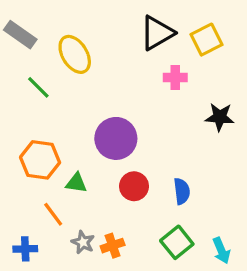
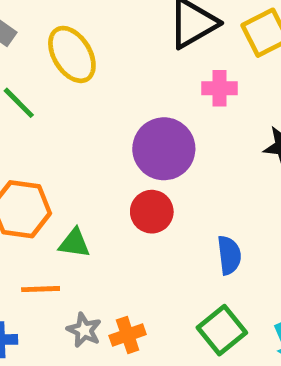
purple circle: (116, 138) -> (164, 149), moved
red circle: (134, 186) -> (152, 212), moved
orange line: (53, 214) -> (41, 289), turned -55

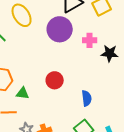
pink cross: (219, 88) -> (90, 40), moved
purple circle: (164, 149) -> (60, 29), moved

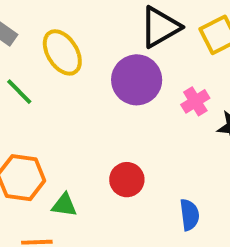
pink cross: (90, 40) -> (195, 101), turned -32

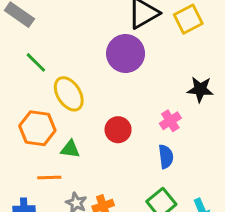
yellow ellipse: (62, 52) -> (69, 94), moved
pink cross: (195, 101) -> (170, 121), moved

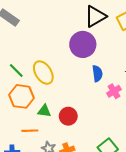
green line: (36, 62) -> (16, 70), moved
red circle: (118, 130) -> (68, 116), moved
blue semicircle: (166, 157) -> (97, 74), moved

